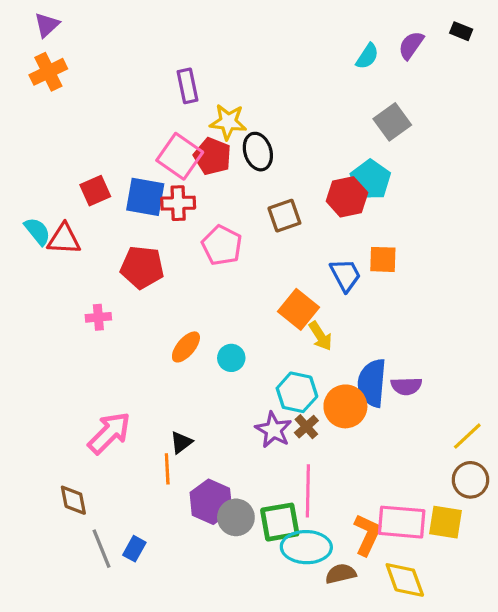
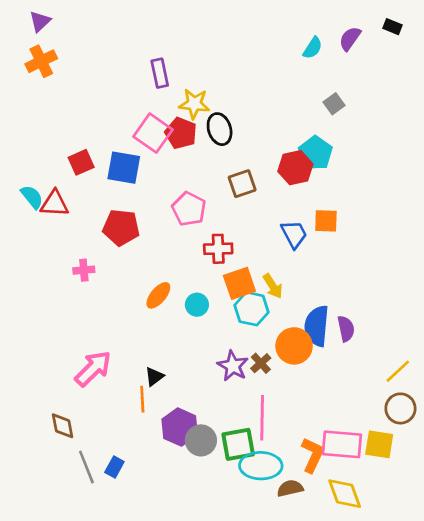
gray square: (392, 122) -> (334, 104), size x0.7
red cross: (178, 203) -> (218, 249), moved
orange square: (298, 309) -> (239, 283), moved, turned 32
purple semicircle: (406, 386) -> (346, 329), turned -100
cyan hexagon: (297, 392) -> (251, 309), moved

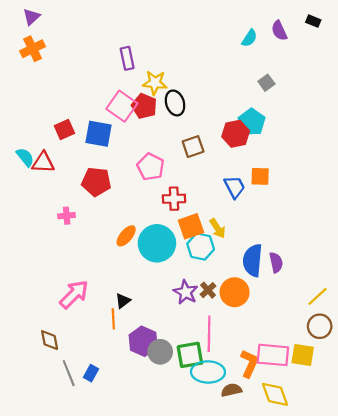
purple semicircle: (350, 39) -> (279, 31), turned -60
cyan circle: (197, 305) -> (157, 243), size x2.0
orange circle: (294, 346) -> (235, 292), moved

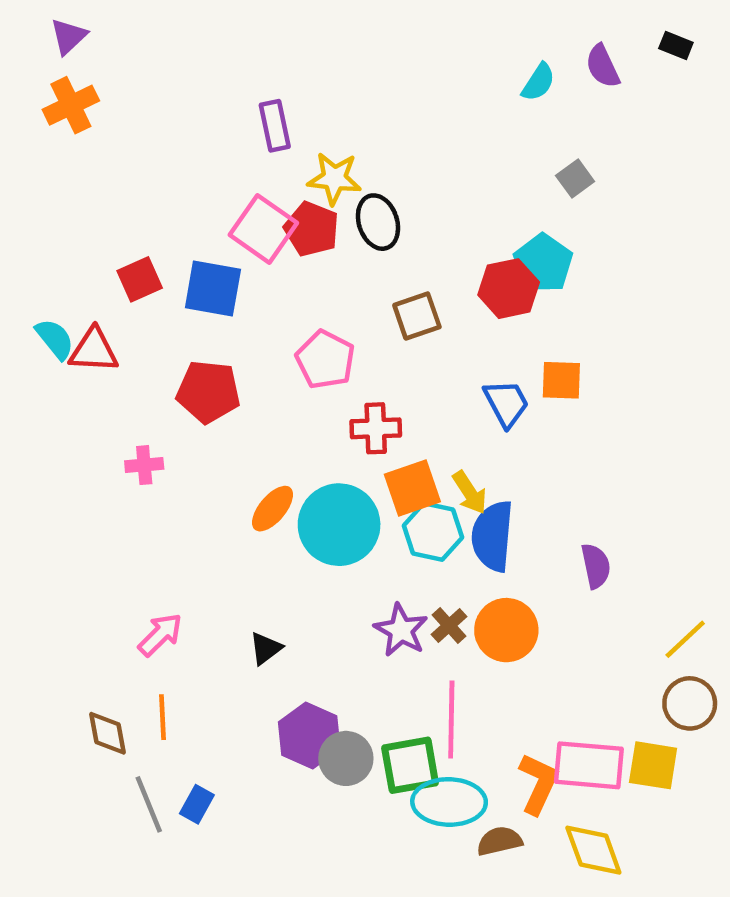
blue semicircle: (253, 260) -> (493, 536), moved
pink arrow: (74, 294) -> (160, 635), size x0.7
orange line: (113, 319) -> (163, 717), moved

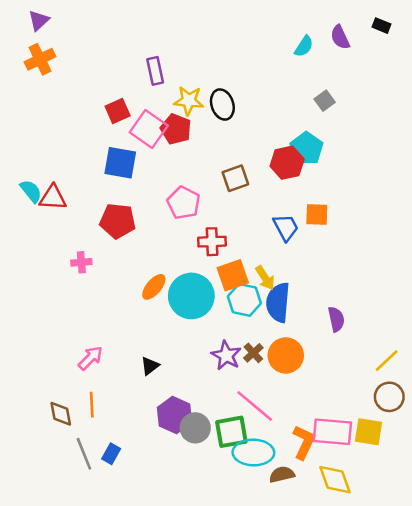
black ellipse: (378, 222) -> (222, 105), moved
red square: (140, 279) -> (118, 111), moved
pink line: (451, 719) -> (255, 406), turned -51

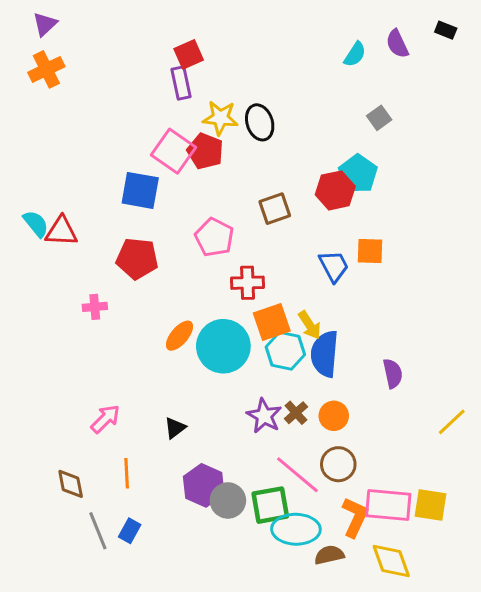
red square: (118, 111) -> (189, 54), moved
orange circle: (286, 355) -> (334, 416), size x0.7
brown circle: (389, 397) -> (338, 464), moved
orange line: (92, 405) -> (127, 473), moved

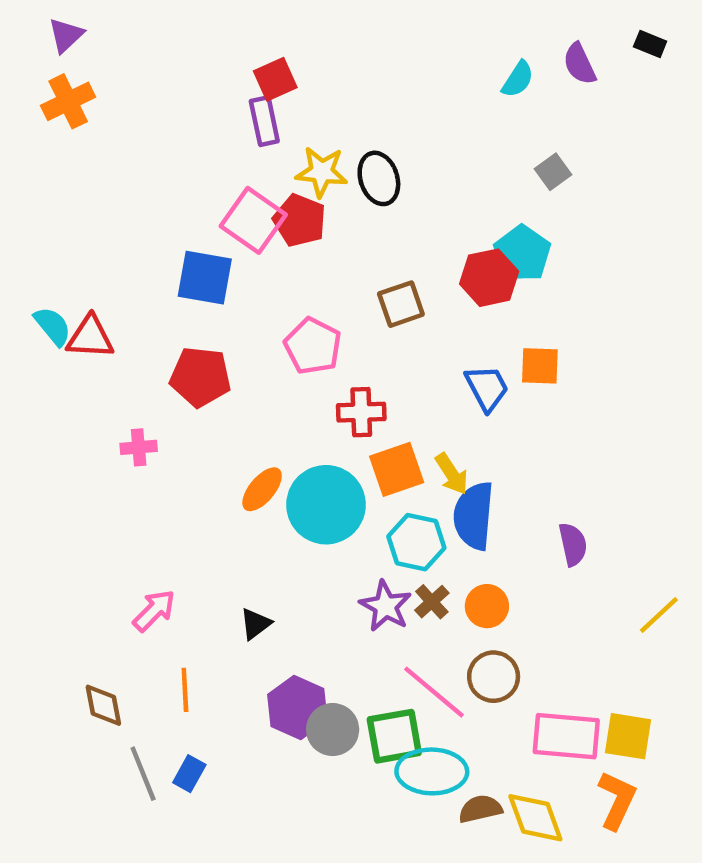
cyan hexagon: (285, 351) -> (416, 542), moved
orange L-shape: (355, 517) -> (617, 800), moved
yellow diamond: (391, 561) -> (535, 818), moved

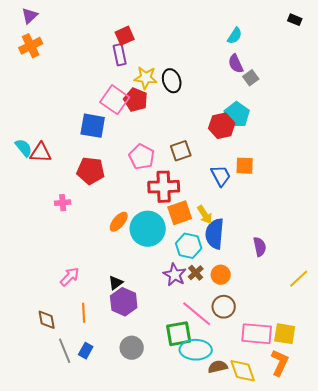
purple semicircle: (580, 64) -> (236, 64), moved
brown square: (401, 304) -> (181, 151), moved
red cross: (361, 412) -> (164, 187), size x1.4
purple hexagon: (297, 708) -> (124, 302), moved
gray circle: (333, 730) -> (132, 348), moved

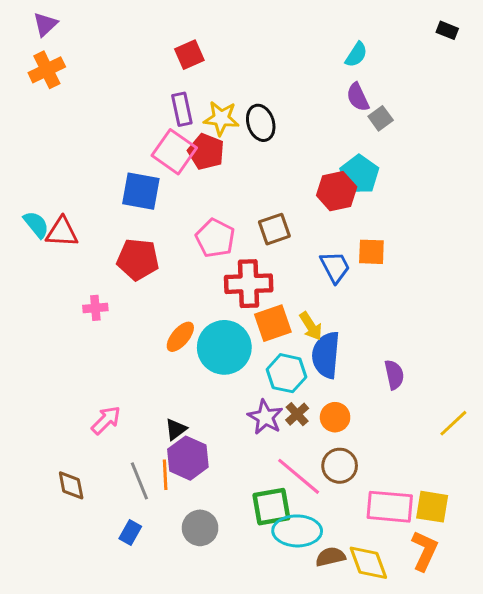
purple rectangle: (120, 55) -> (182, 109), moved
orange line: (84, 313) -> (165, 475), moved
gray line: (65, 351) -> (139, 481), moved

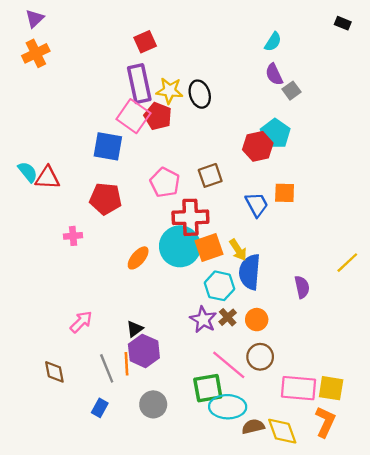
purple rectangle: (182, 109) -> (139, 84), size x1.5
cyan circle: (224, 347) -> (180, 246), moved
yellow line: (453, 423) -> (347, 263), moved

